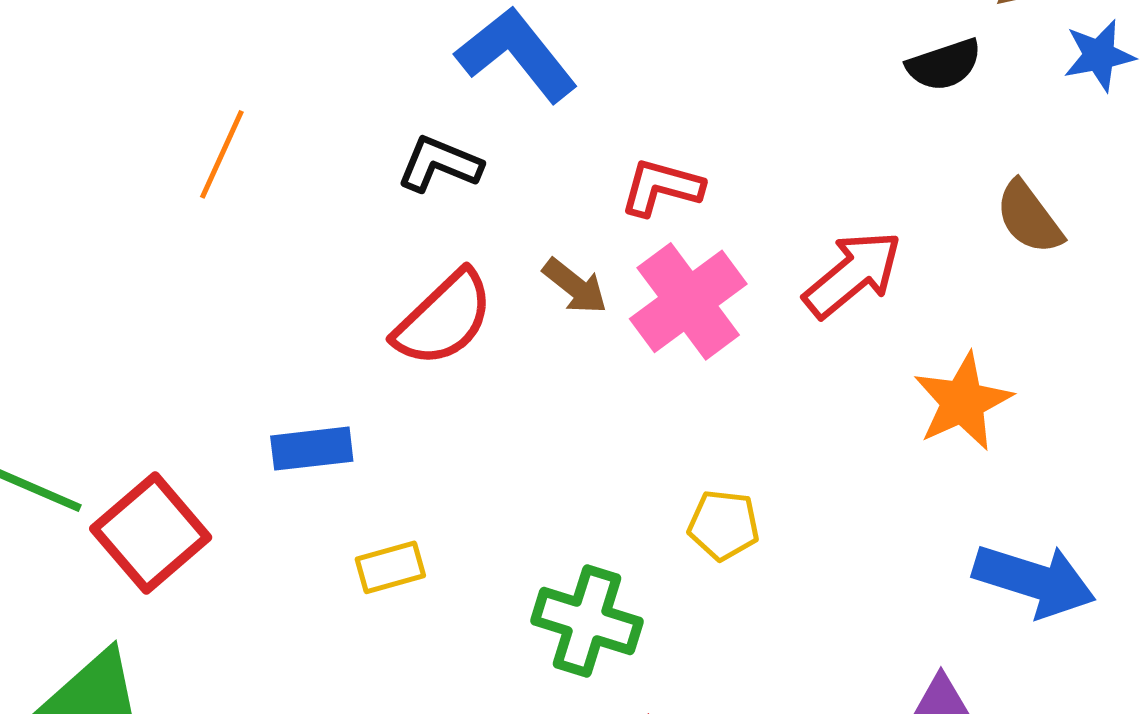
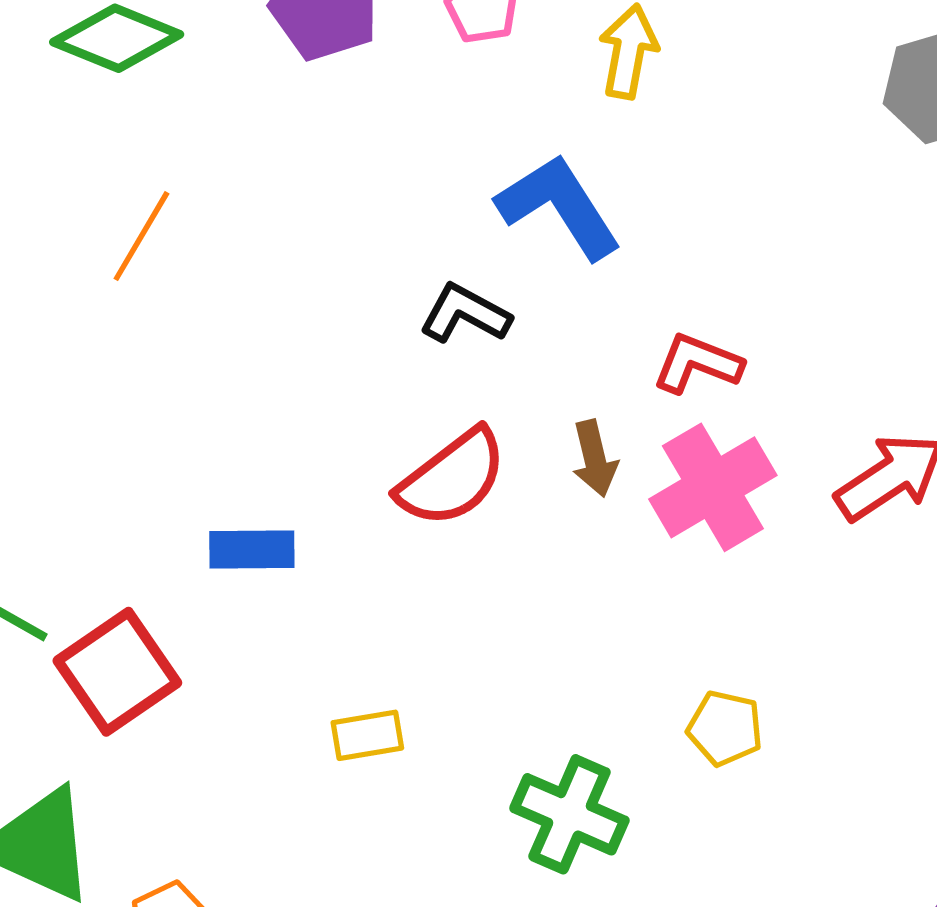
orange line: (222, 154) -> (141, 236), moved
brown arrow: (575, 286) -> (595, 458), turned 32
blue rectangle: (312, 449) -> (252, 549), moved

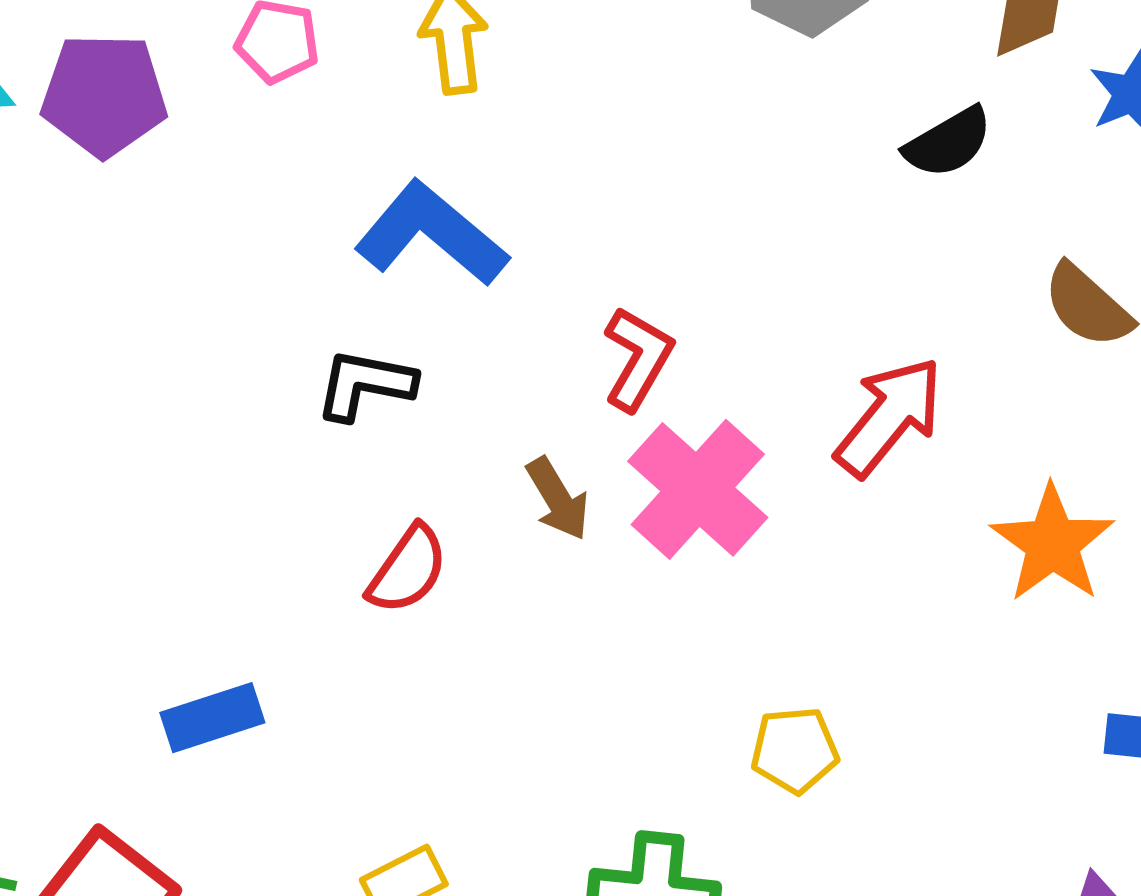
red L-shape: (697, 363) -> (638, 359), turned 116
red semicircle: (452, 478) -> (408, 570), size x0.7

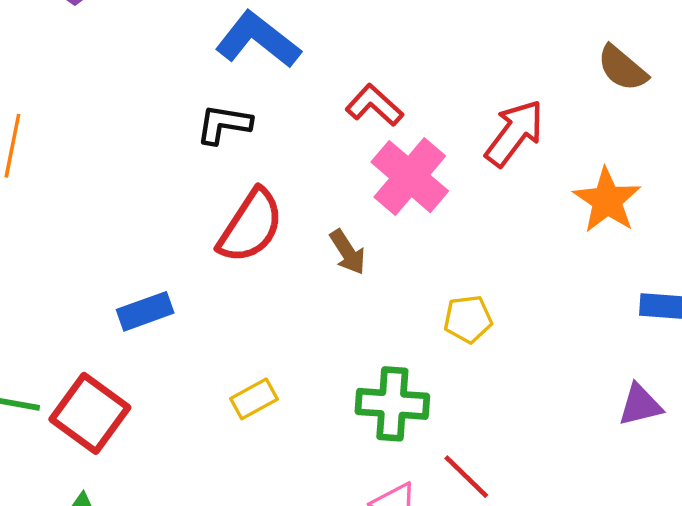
red L-shape: (638, 359) -> (374, 105), turned -76
brown arrow: (558, 499) -> (348, 252), moved
red semicircle: (408, 570) -> (251, 226), size x1.5

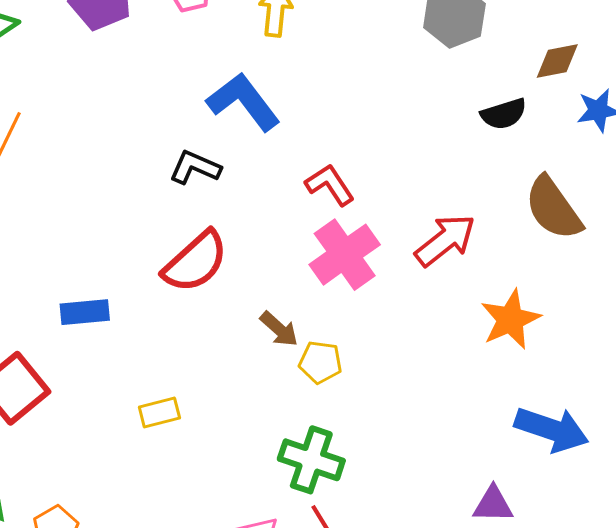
brown semicircle: (622, 68) -> (553, 208), size x1.4
brown arrow: (348, 252) -> (279, 329), moved, turned -30
yellow pentagon: (468, 319) -> (320, 362), moved
green cross: (392, 404) -> (311, 460), moved

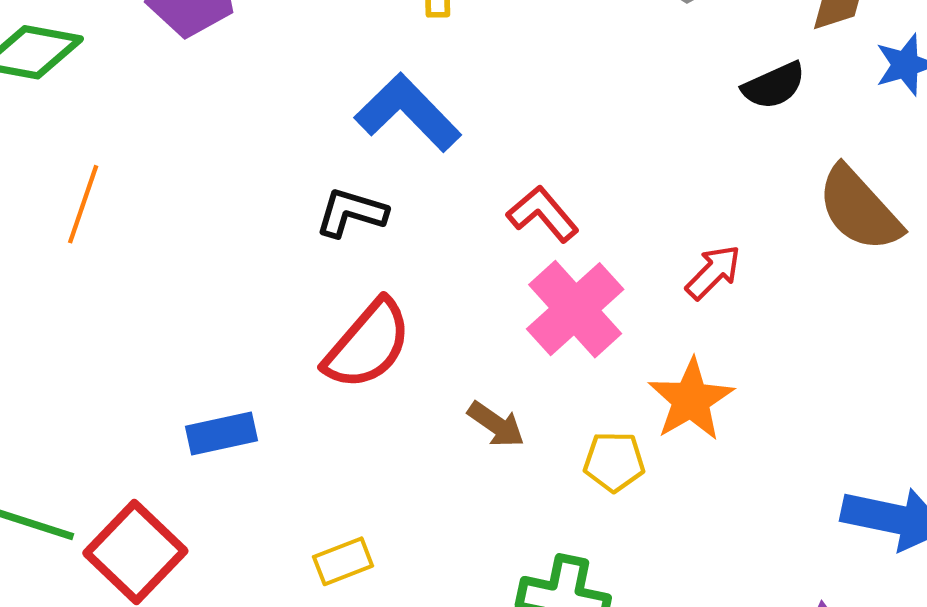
red arrow: (445, 240) -> (713, 272), size x0.7
orange star: (510, 319) -> (691, 400), moved
yellow pentagon: (320, 362) -> (614, 462), moved

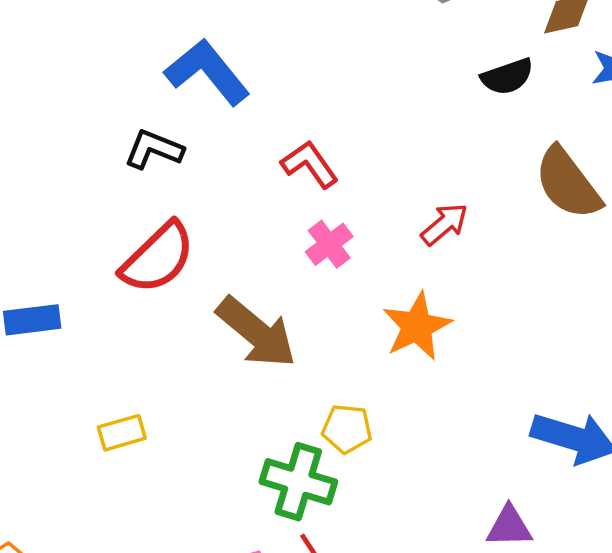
pink cross: (575, 309) -> (329, 244), size x0.6
brown arrow: (496, 424) -> (256, 332), size x1.8
yellow pentagon: (614, 462) -> (347, 429), moved

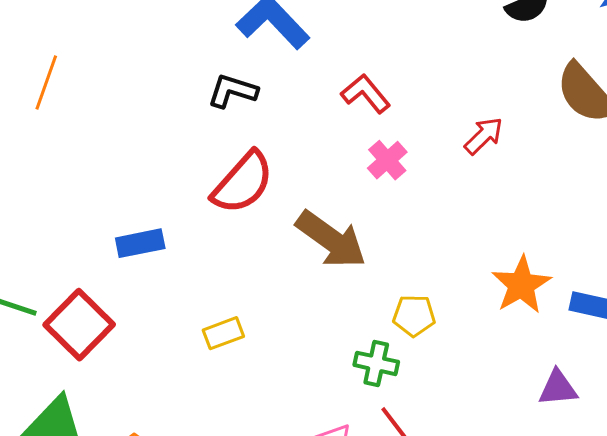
orange star: (417, 326) -> (521, 285), moved
green cross: (298, 482) -> (376, 363), size x0.7

